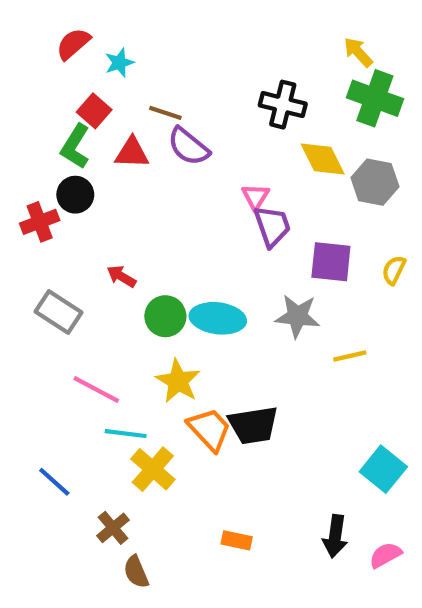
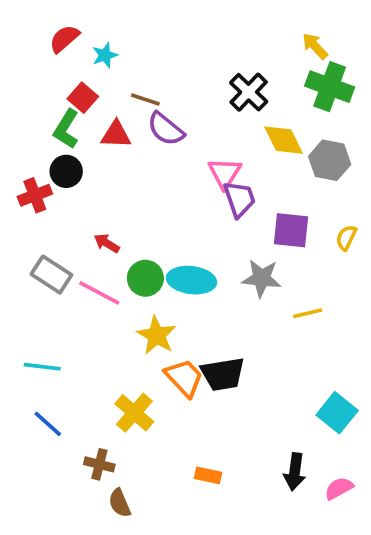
black cross: (283, 105) -> (249, 92), turned 30
pink triangle: (256, 197) -> (225, 173), size x1.4
pink line: (96, 390) -> (99, 293), moved
cyan line: (126, 434) -> (42, 367), moved
brown cross: (113, 528) -> (99, 464), turned -36

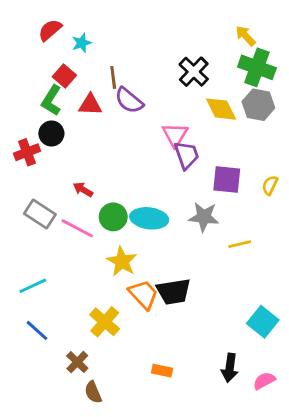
brown line: (145, 99) -> (113, 77), turned 65
gray hexagon: (330, 160) -> (258, 105), moved
cyan line: (42, 367) -> (33, 286), turned -32
brown cross: (99, 464) -> (77, 362), turned 30

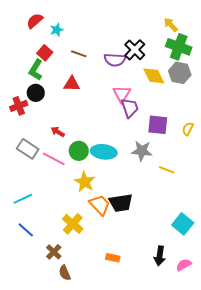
brown line: (113, 77) -> (79, 54), turned -63
purple semicircle: (129, 100) -> (115, 60), moved, turned -35
red triangle: (90, 105) -> (72, 84), moved
yellow line: (240, 244) -> (167, 170), turned 35

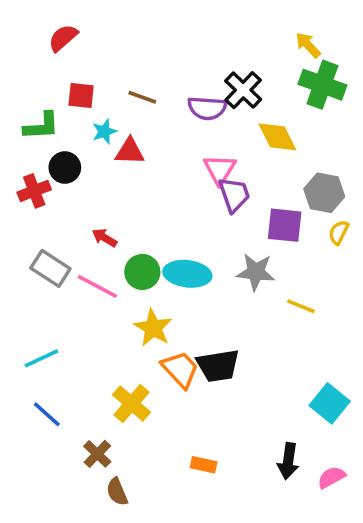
cyan star: (57, 30) -> (104, 131), moved
red square: (45, 53) -> (81, 95), turned -35
green L-shape: (36, 70) -> (41, 126), moved, turned -125
gray hexagon: (180, 73) -> (324, 193), moved

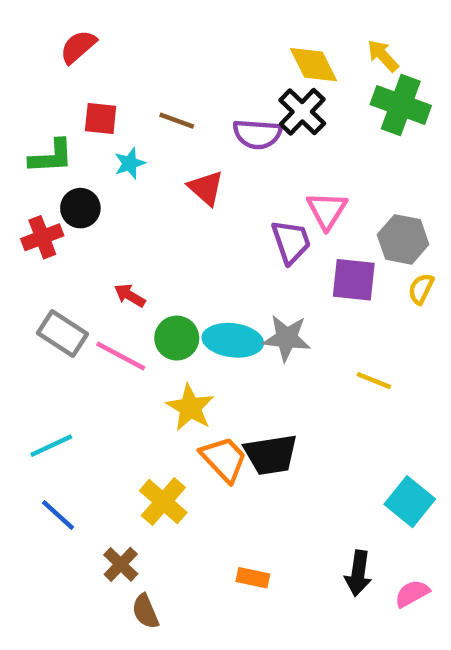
yellow diamond: (277, 137) -> (313, 65), moved
red triangle: (130, 151) -> (206, 188), moved, turned 40
pink triangle: (220, 169) -> (327, 210), moved
gray star: (256, 272) -> (287, 338), moved

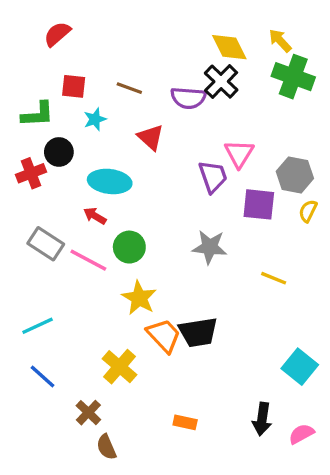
cyan ellipse: (233, 340) -> (110, 181), moved

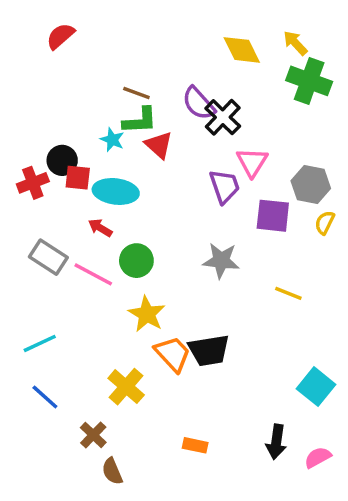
black cross: (221, 82) -> (223, 117), moved
red square: (74, 86) -> (78, 178), moved
purple semicircle: (188, 98) -> (199, 103), turned 44
green L-shape: (38, 114) -> (140, 121), moved
cyan star: (95, 119) -> (112, 140), moved, turned -30

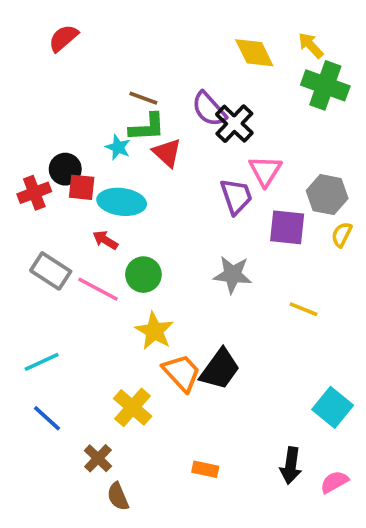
black trapezoid: (209, 350) -> (220, 369), turned -45

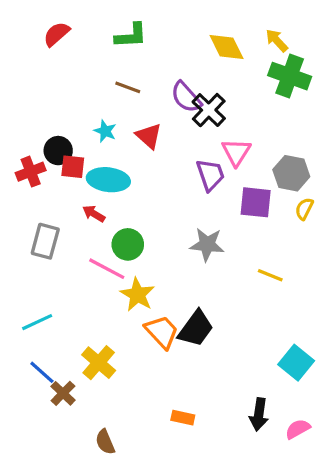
green L-shape: (147, 127) -> (131, 36), moved
gray rectangle: (51, 271) -> (45, 241), turned 72
pink line: (98, 289) -> (107, 269), moved
yellow cross: (133, 407) -> (99, 363), moved
brown cross: (98, 458) -> (63, 393), moved

